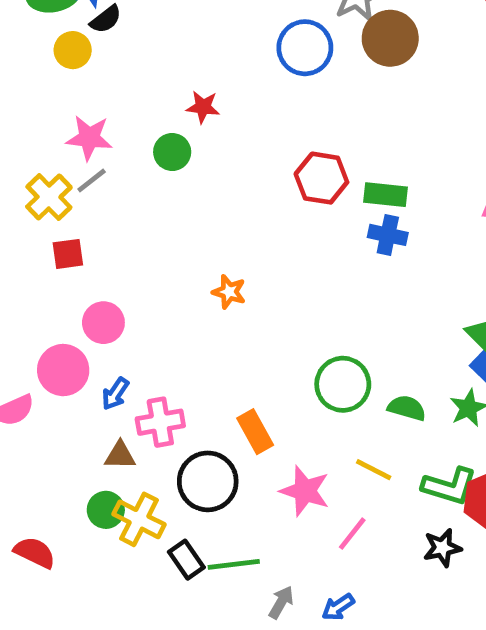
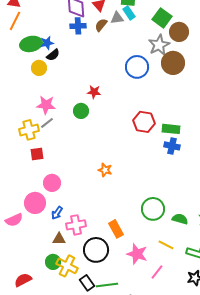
yellow cross: (49, 197) -> (29, 130), turned 30
red semicircle: (35, 553) -> (23, 280), turned -54

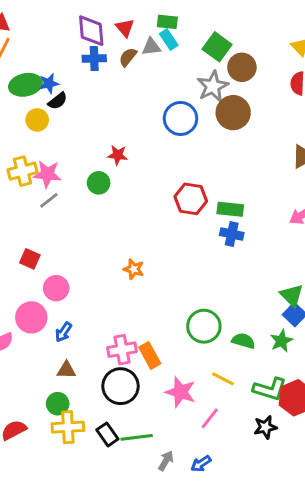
yellow cross: (29, 130) -> (23, 171), moved
red square: (37, 154) -> (30, 259), moved, turned 32
pink cross: (76, 225) -> (122, 350), moved
yellow cross: (67, 266) -> (68, 427), moved, turned -30

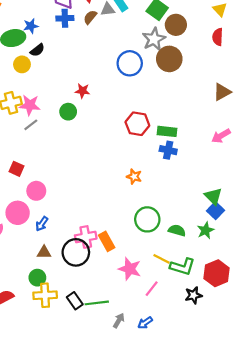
blue star: (49, 83) -> (31, 26), moved
orange star: (134, 269) -> (134, 177), moved
black circle: (121, 386) -> (76, 252), moved
green L-shape: (270, 389) -> (182, 267), moved

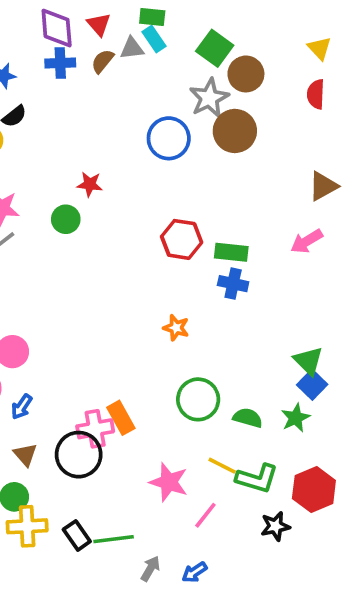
pink arrow: (221, 136) -> (307, 241), moved
orange rectangle: (107, 241) -> (121, 418), moved
brown triangle: (44, 252) -> (25, 455), turned 48

